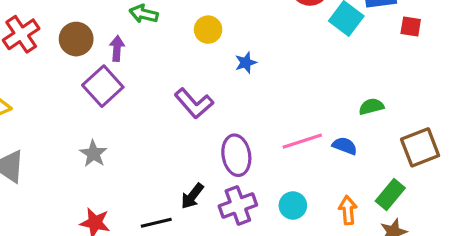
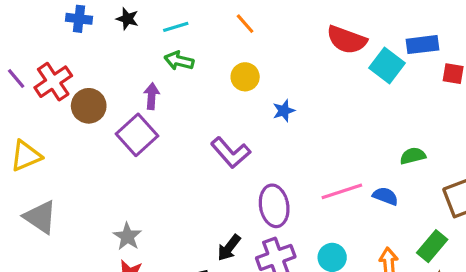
brown circle: (76, 39) -> (89, 106), moved
gray star: (93, 154) -> (127, 236), moved

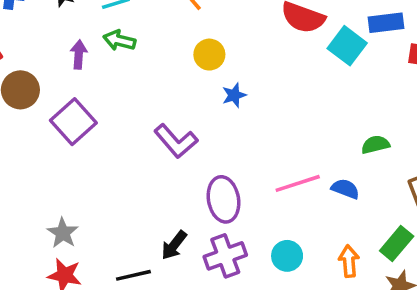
yellow circle: (245, 77) -> (209, 55), moved
purple arrow: (152, 96) -> (79, 55), moved

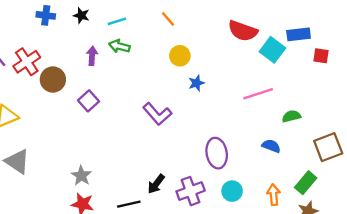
purple square: (73, 122) -> (88, 101), size x0.7
pink line: (298, 183) -> (258, 94), moved
purple ellipse: (223, 199) -> (217, 153), moved

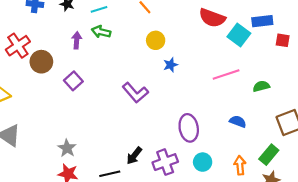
green semicircle: (291, 116) -> (261, 86), moved

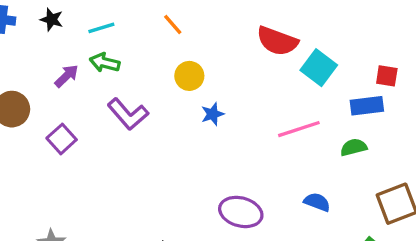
blue rectangle: (262, 21) -> (367, 106), moved
purple arrow: (77, 40) -> (67, 76), turned 42
purple L-shape: (135, 93) -> (128, 114), moved
purple ellipse: (189, 128) -> (241, 212), turned -65

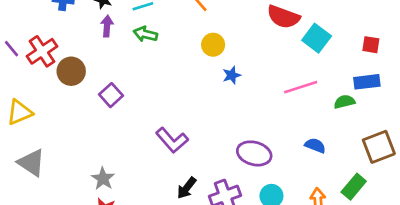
purple arrow: (67, 76) -> (107, 26), moved, turned -42
blue rectangle: (367, 106) -> (367, 82), moved
purple L-shape: (128, 114) -> (172, 140), moved

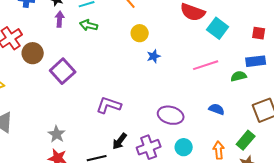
purple square: (111, 95) -> (63, 71), size x1.4
purple L-shape: (172, 140) -> (109, 105), turned 150

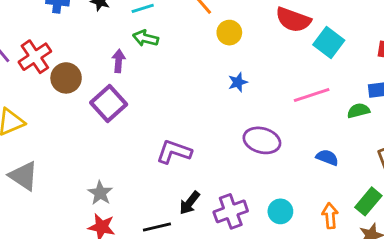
purple arrow: (60, 19) -> (119, 61), moved
yellow circle: (140, 33) -> (229, 33), moved
purple ellipse: (171, 115) -> (262, 140), moved

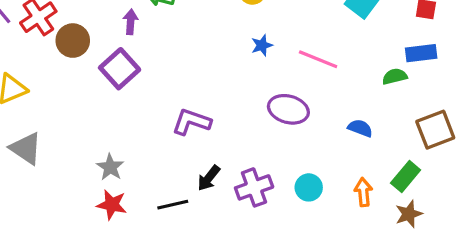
pink line: (312, 95) -> (318, 59), moved, turned 40

